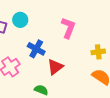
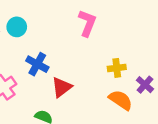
pink L-shape: (68, 28) -> (87, 23), moved

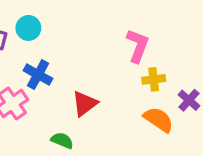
pink L-shape: (87, 23) -> (138, 46), moved
blue cross: (37, 64) -> (38, 75), moved

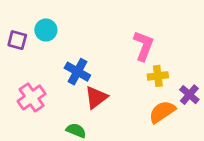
blue cross: (38, 75) -> (77, 72), moved
orange semicircle: (159, 120) -> (162, 112), turned -68

